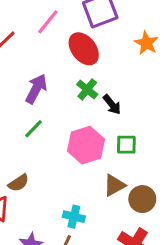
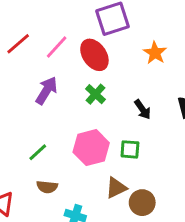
pink line: (48, 22) -> (57, 47), moved
black arrow: (112, 104) -> (143, 109), moved
green line: (34, 129) -> (38, 152), moved
brown semicircle: (19, 183) -> (47, 187), moved, turned 36

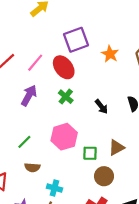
orange star: (155, 53) -> (110, 54), moved
green square: (130, 149) -> (90, 153), moved
brown triangle: (116, 188) -> (116, 148), moved

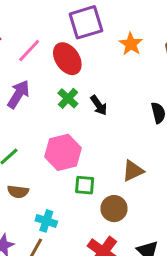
black arrow: (101, 107) -> (99, 105), moved
green square: (90, 153) -> (85, 185), moved

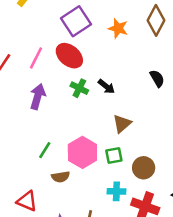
pink hexagon: (63, 152) -> (82, 152), moved
brown triangle: (133, 171) -> (122, 124), moved
cyan cross: (46, 221) -> (116, 191), moved

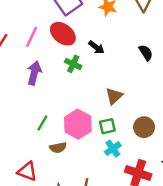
black arrow: (106, 87) -> (96, 47), moved
brown circle: (144, 168) -> (144, 127), moved
cyan cross: (116, 191) -> (113, 149), moved, turned -35

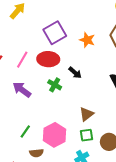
red ellipse: (63, 34) -> (48, 59), turned -40
purple arrow: (34, 73) -> (22, 90), turned -72
green square: (107, 126) -> (87, 135), moved

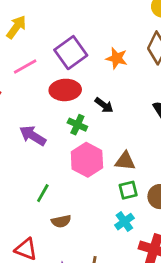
pink line: (22, 60) -> (25, 67), moved, turned 36
brown triangle: (86, 114) -> (125, 161), turned 49
pink hexagon: (54, 135) -> (87, 160), moved

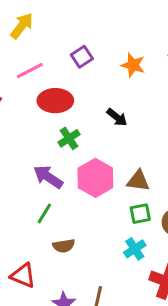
purple square: (71, 53) -> (82, 57), size x0.6
red ellipse: (65, 90) -> (55, 101), moved
green cross: (77, 125) -> (69, 138), moved, turned 30
purple arrow: (33, 136) -> (48, 177), moved

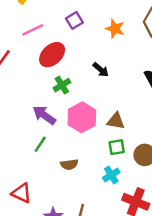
red ellipse: (55, 101) -> (52, 55), turned -45
brown semicircle: (64, 246) -> (69, 164), moved

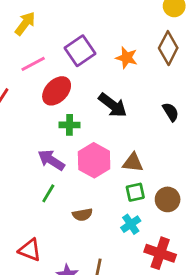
purple square: (74, 20) -> (80, 51), size x1.5
black arrow: (101, 70) -> (113, 105), size x1.5
green cross: (62, 85) -> (70, 125), turned 35

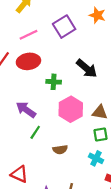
orange star: (127, 58) -> (97, 15), moved
red ellipse: (57, 91) -> (28, 61), moved, turned 35
purple arrow: (51, 160) -> (26, 110), moved
cyan cross: (131, 224) -> (96, 158), turned -32

